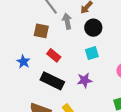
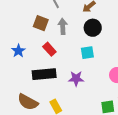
gray arrow: (67, 21) -> (63, 26), moved
black rectangle: (52, 81) -> (44, 74), turned -40

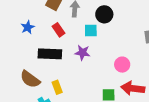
cyan square: (87, 53) -> (91, 31), moved
purple star: (76, 79) -> (82, 53), moved

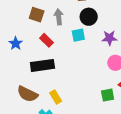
purple star: (82, 53) -> (109, 38), moved

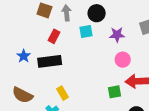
red rectangle: (47, 40) -> (54, 36), turned 72
blue star: (16, 43) -> (24, 56), moved
brown semicircle: (27, 94) -> (23, 95), moved

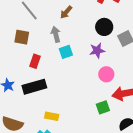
gray arrow: (67, 13) -> (56, 34), moved
black circle: (97, 13) -> (104, 27), moved
yellow rectangle: (62, 93) -> (52, 116), turned -40

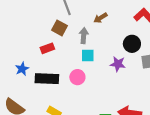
brown square: (22, 37) -> (60, 28), moved
red rectangle: (35, 61) -> (47, 48), moved, turned 32
pink circle: (106, 74) -> (77, 77), moved

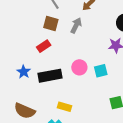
gray arrow: (84, 36) -> (76, 26), turned 35
cyan square: (88, 55) -> (101, 71), moved

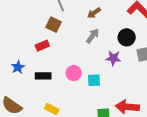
gray arrow: (76, 26) -> (93, 36), moved
black rectangle: (50, 76) -> (43, 76), size x0.7

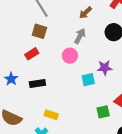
brown arrow: (94, 13) -> (86, 13), moved
purple star: (113, 58) -> (105, 68), moved
pink circle: (74, 73) -> (70, 56), moved

